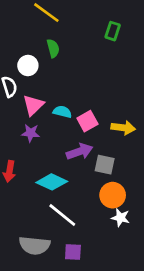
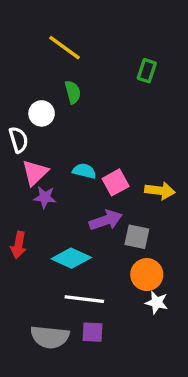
pink triangle: (33, 105) -> (35, 173), moved
white line: (62, 215) -> (84, 299), turned -32
purple square: (73, 252) -> (93, 332), moved

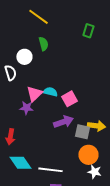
pink triangle: (35, 173) -> (34, 94), moved
yellow arrow: (160, 191) -> (96, 126), moved
cyan diamond: (71, 258) -> (20, 163), moved, turned 30

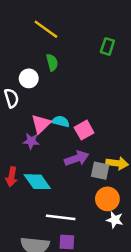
cyan diamond: (20, 163) -> (37, 182), moved

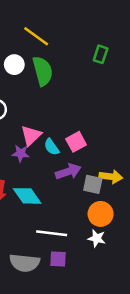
green semicircle: (52, 62) -> (43, 71), size x1.6
white circle: (29, 78) -> (14, 65), moved
cyan semicircle: (61, 121) -> (52, 147), moved, turned -140
white star: (115, 220) -> (97, 238), moved

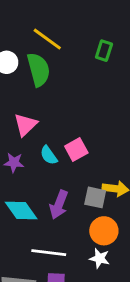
yellow line: (36, 36) -> (47, 39), moved
pink triangle: (31, 135) -> (25, 125), moved
purple arrow: (68, 171) -> (59, 205), moved, turned 130

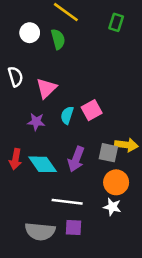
green semicircle: (39, 70) -> (58, 39), size x0.7
cyan semicircle: (49, 155) -> (67, 115), turned 54

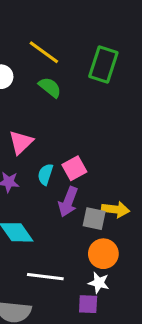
green rectangle: (116, 22) -> (103, 64), size x1.6
green semicircle: (58, 39) -> (50, 87), moved, turned -36
purple arrow: (76, 159) -> (68, 202), moved
purple square: (74, 228) -> (88, 304), moved

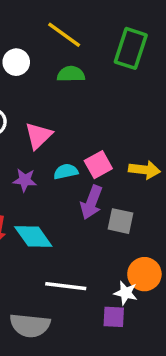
green semicircle: (50, 87) -> (71, 74), turned -40
cyan semicircle: (45, 174) -> (66, 172), turned 60
yellow arrow: (116, 209) -> (144, 170), moved
orange circle: (103, 254) -> (144, 274), moved

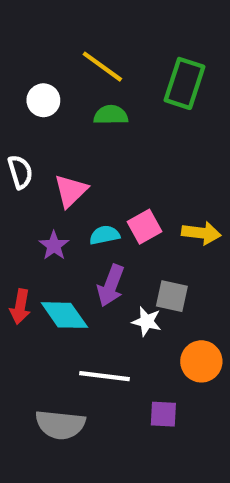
purple star: (25, 180) -> (54, 246), turned 30
purple arrow: (91, 202) -> (111, 286), moved
white star: (126, 293) -> (147, 321), moved

